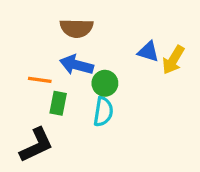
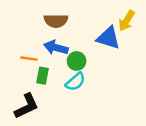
blue triangle: (148, 52) -> (108, 38), size x1.5
yellow arrow: (173, 60) -> (127, 21), moved
cyan semicircle: (103, 112) -> (75, 82), turned 40

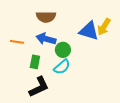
yellow arrow: (127, 21) -> (104, 27), moved
orange line: (29, 59) -> (17, 42), moved
black L-shape: (27, 106) -> (39, 87), moved

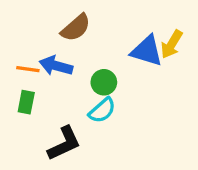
brown semicircle: (46, 17) -> (76, 28), turned -42
blue arrow: (46, 39) -> (56, 66), moved
green rectangle: (35, 62) -> (26, 102), moved

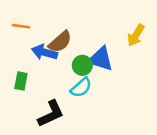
brown semicircle: (76, 28) -> (60, 42), moved
blue triangle: (147, 51) -> (101, 59), moved
orange line: (28, 69) -> (21, 26), moved

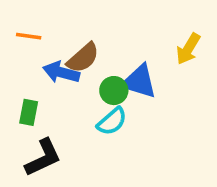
black L-shape: (51, 114) -> (43, 158), moved

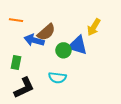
yellow arrow: (188, 49) -> (94, 27), moved
cyan semicircle: (112, 121) -> (57, 78), moved, turned 48

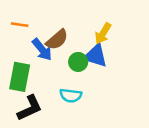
yellow arrow: (94, 27) -> (103, 33), moved
blue arrow: (34, 40) -> (42, 50), turned -144
green rectangle: (16, 62) -> (20, 77), size x1.6

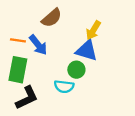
orange line: (20, 25) -> (18, 40), moved
brown semicircle: (57, 40) -> (52, 18), moved
green circle: (78, 62) -> (76, 70), moved

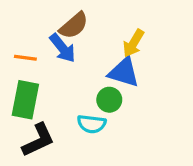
blue arrow: (38, 45) -> (63, 48), moved

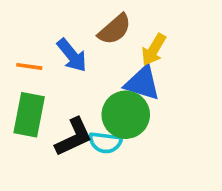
brown semicircle: (74, 25) -> (115, 29), moved
green circle: (109, 100) -> (126, 115), size x1.6
black L-shape: (38, 140) -> (74, 137), moved

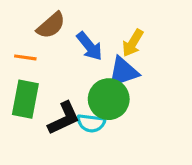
brown semicircle: (115, 29) -> (51, 25), moved
blue arrow: (72, 55) -> (89, 46), moved
blue triangle: (142, 83) -> (123, 72), turned -36

